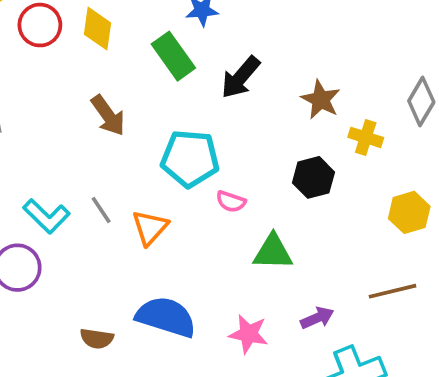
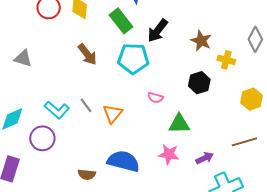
cyan pentagon: (190, 158) -> (133, 59), moved
pink star: (248, 334) -> (169, 154), moved

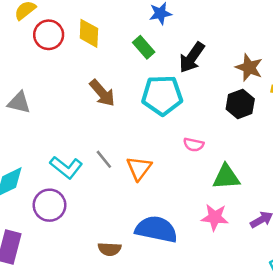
green rectangle: (121, 21) -> (144, 47), size x0.7
black hexagon: (199, 83) -> (240, 104), moved

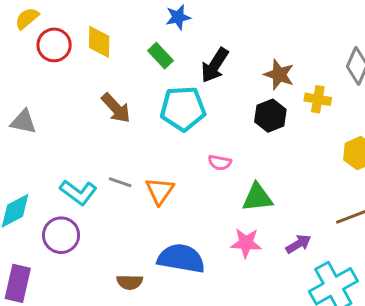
gray line: (104, 159) -> (120, 182), turned -30

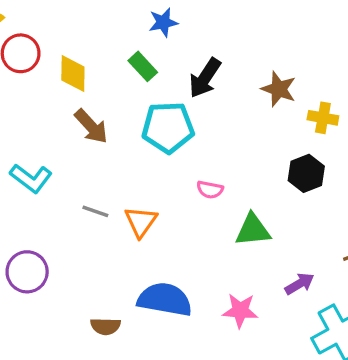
yellow diamond: (99, 42) -> (73, 73), moved
black hexagon: (270, 116) -> (306, 173), moved
cyan L-shape: (78, 192) -> (31, 178), moved
pink star: (246, 243) -> (240, 311), moved

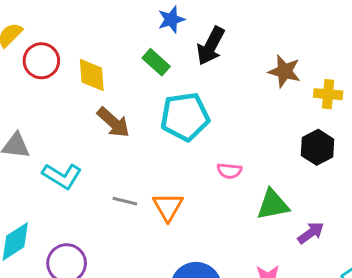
black arrow: (205, 78) -> (211, 46), moved
purple arrow: (300, 284) -> (311, 233), moved

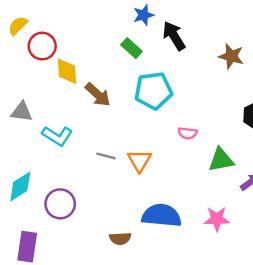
black arrow: (211, 46) -> (174, 36), turned 120
yellow diamond: (92, 75) -> (67, 71), moved

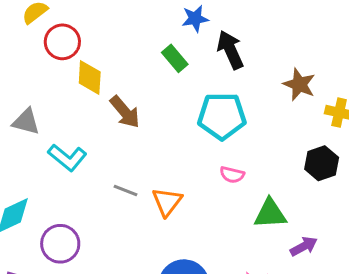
cyan pentagon: (153, 91) -> (222, 116), moved

